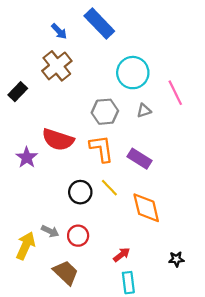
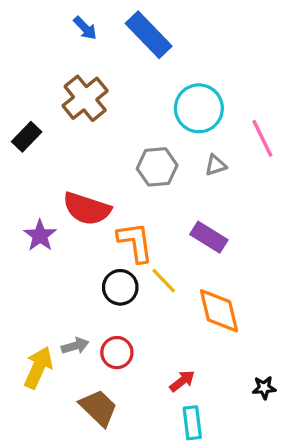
blue arrow: (59, 31) -> (85, 28), moved
orange L-shape: (102, 149) -> (135, 242), moved
gray arrow: (50, 231) -> (75, 346), turned -42

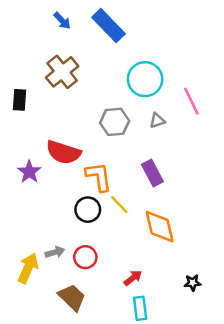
black rectangle: (27, 137) -> (20, 100), turned -40
purple rectangle: (209, 237) -> (152, 173), turned 30

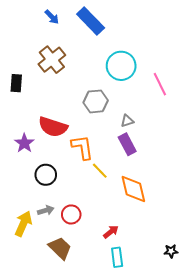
gray triangle: (157, 121) -> (127, 121), moved
black circle: (88, 210) -> (46, 175), moved
black star: (193, 283) -> (171, 251), moved

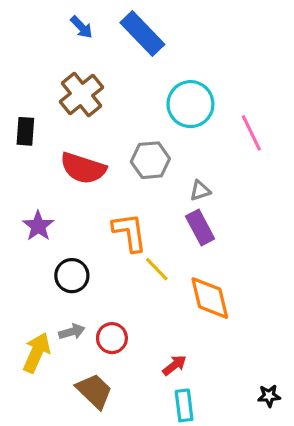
red semicircle: (53, 127) -> (83, 168), moved

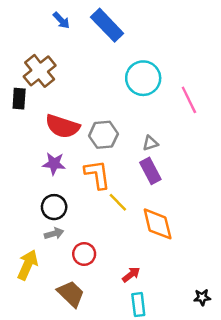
brown cross: (81, 94) -> (40, 71), moved
gray hexagon: (150, 160) -> (103, 135), moved
purple star: (38, 226) -> (54, 164), moved, turned -30
gray arrow: (72, 332) -> (54, 234), moved

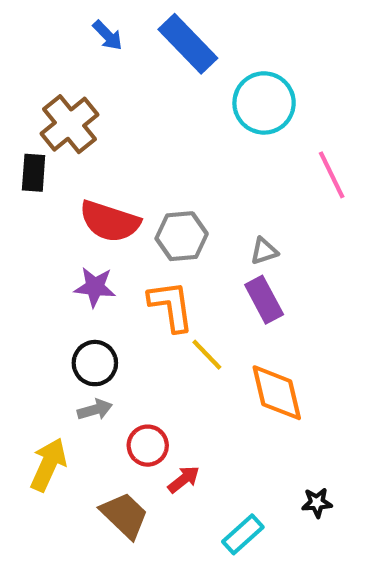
cyan circle: (143, 78) -> (264, 103), moved
red arrow: (131, 274) -> (184, 479), moved
black star: (202, 297) -> (317, 503), moved
cyan rectangle: (138, 305) -> (243, 534), turned 55

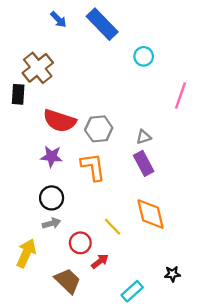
cyan circle: (264, 103) -> (144, 56), size x0.6
pink line: (332, 175) -> (180, 95), turned 45
yellow line: (207, 355) -> (113, 227), moved

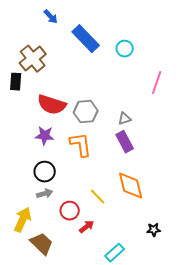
blue rectangle: (102, 24) -> (86, 39), moved
black star: (172, 274) -> (154, 230), moved
brown trapezoid: (68, 281) -> (42, 244), moved

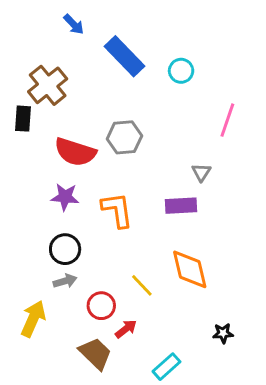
gray hexagon: (86, 112) -> (124, 137), moved
gray triangle: (125, 119) -> (201, 172), moved, turned -40
purple rectangle: (125, 142) -> (181, 206), turned -65
brown trapezoid: (42, 244) -> (95, 354), moved

